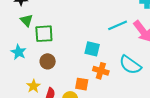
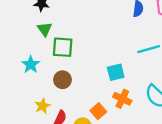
cyan square: (92, 49) -> (116, 72), turned -35
orange square: (82, 84) -> (98, 111), turned 32

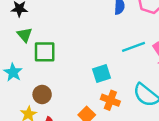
brown circle: (62, 80) -> (42, 94), moved

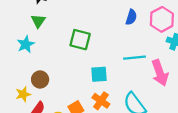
green square: (45, 52) -> (80, 40), moved
cyan star: (13, 72) -> (26, 44), moved

